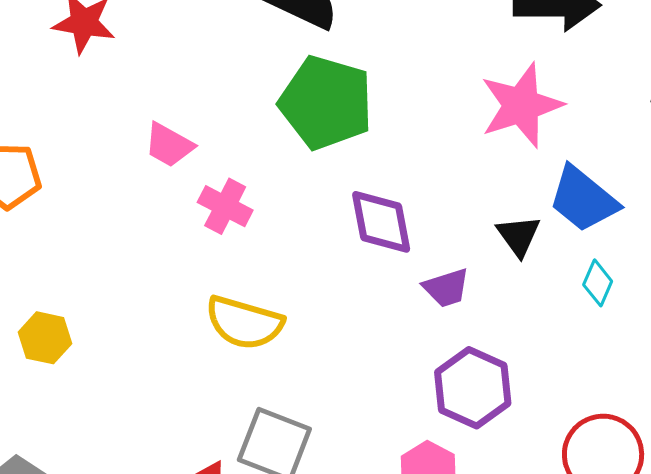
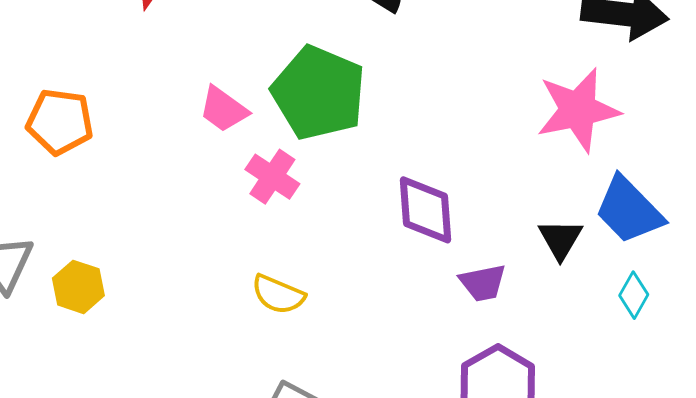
green pentagon: (326, 103) -> (319, 93), moved
yellow semicircle: (244, 323) -> (278, 294), size x0.7

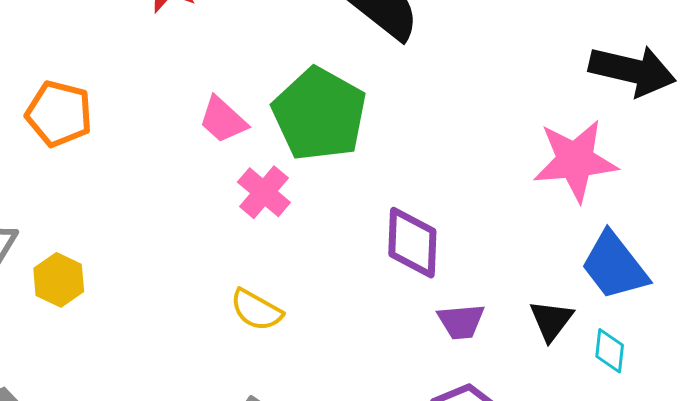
black triangle: (560, 239) -> (551, 320), moved
cyan diamond: (634, 295) -> (610, 351), turned -30

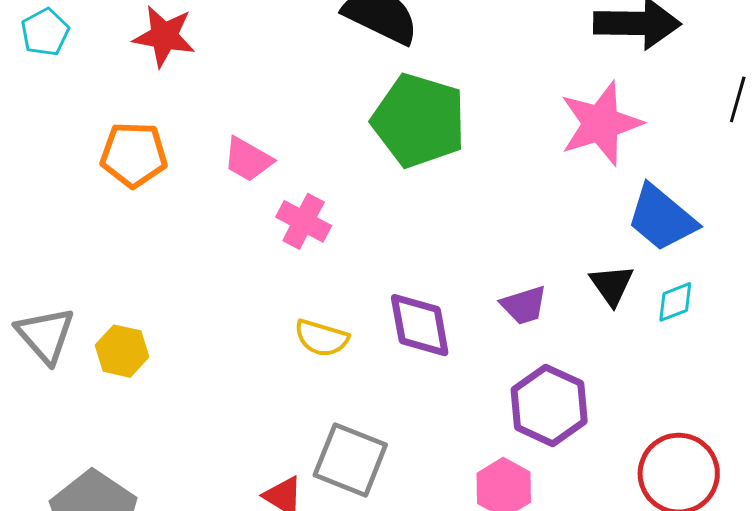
orange pentagon: (59, 114) -> (134, 155), moved
green pentagon: (319, 114) -> (419, 121), moved
purple diamond: (412, 243) -> (420, 325), moved
cyan diamond: (610, 351) -> (675, 302), turned 75

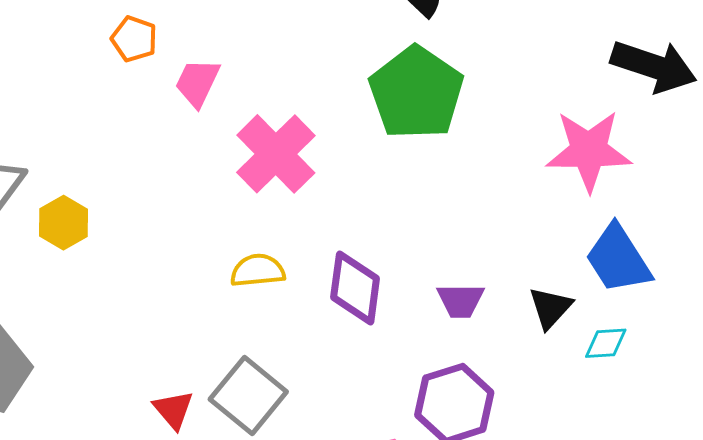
orange pentagon: (134, 155) -> (134, 39), size x0.7
pink trapezoid: (248, 159) -> (197, 83), moved, turned 68
pink cross: (304, 221) -> (276, 154), size x1.5
yellow semicircle: (321, 338) -> (258, 271), turned 140

